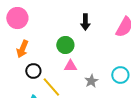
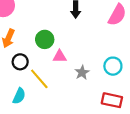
green circle: (65, 45) -> (45, 39), moved

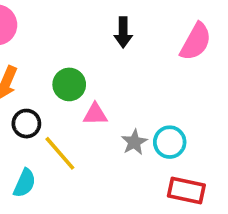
cyan circle: (113, 66) -> (170, 142), moved

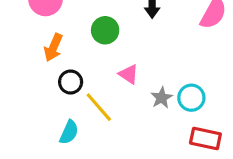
green circle: (69, 84) -> (105, 30), moved
pink triangle: (95, 114) -> (129, 74), turned 35

